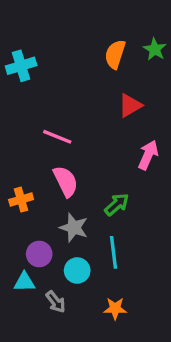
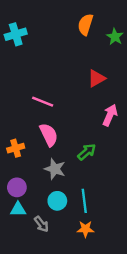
orange semicircle: (115, 54) -> (85, 24), moved
cyan cross: (21, 66) -> (16, 34), moved
cyan line: (113, 252) -> (84, 201), moved
purple circle: (39, 254) -> (17, 187), moved

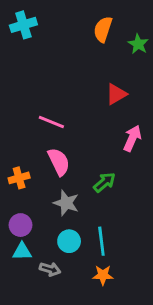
cyan cross: (16, 34) -> (23, 25), moved
gray arrow: (41, 224) -> (50, 269), turned -35

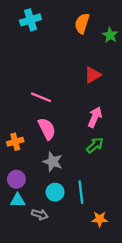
cyan cross: (23, 25) -> (30, 20), moved
pink arrow: (132, 138) -> (95, 117), moved
green arrow: (104, 182) -> (95, 145), moved
orange star: (103, 275) -> (100, 219), moved

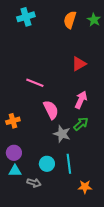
green star: (110, 35) -> (94, 20), moved
pink semicircle: (47, 129) -> (51, 110), moved
gray star: (53, 162) -> (62, 134), moved

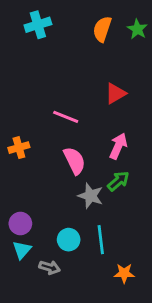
pink line: (35, 83) -> (66, 117), moved
orange cross: (13, 121) -> (19, 148), moved
cyan triangle: (15, 171) -> (22, 250), turned -48

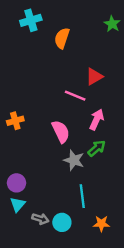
orange semicircle: (102, 29) -> (62, 38), moved
pink line: (66, 117) -> (75, 96), moved
cyan circle: (69, 240) -> (62, 222), moved

